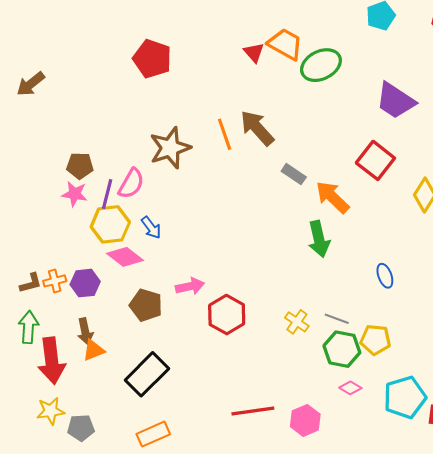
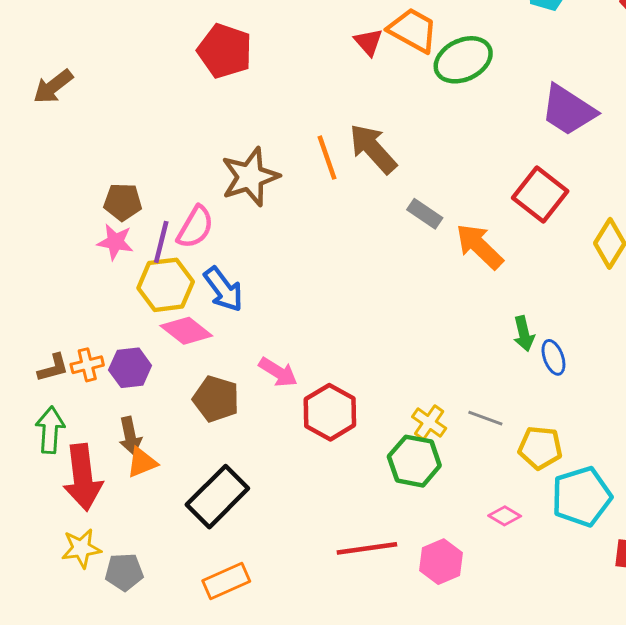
blue arrow: (151, 228) -> (223, 289), size x1.4
green arrow: (319, 239) -> (524, 334), moved, size x0.7
pink arrow: (190, 286) -> (278, 372), turned 44
green hexagon: (342, 349) -> (414, 461), moved
cyan pentagon: (405, 397) -> (582, 497), moved

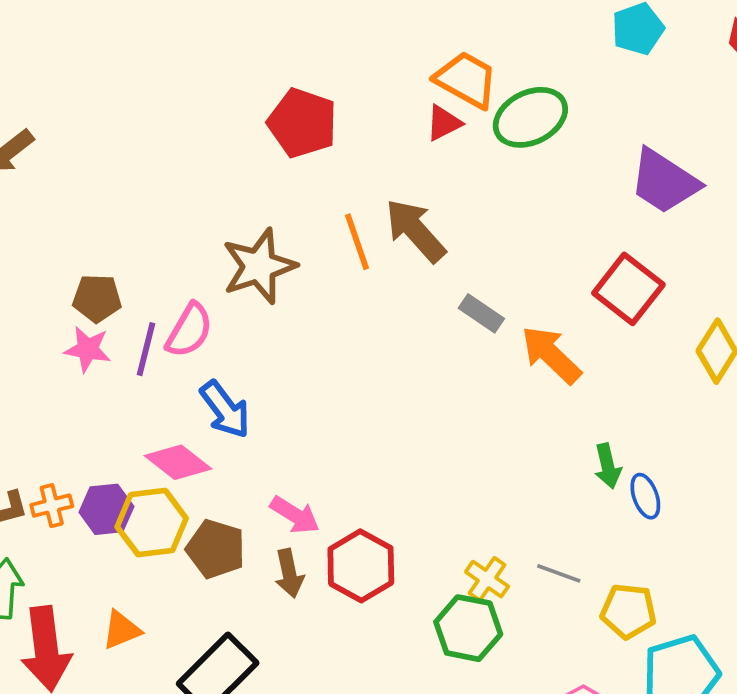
red triangle: (368, 42) -> (444, 123), moved, turned 44
red pentagon: (225, 51) -> (302, 123), moved
yellow hexagon: (166, 285) -> (152, 523), moved
brown arrow: (130, 436) -> (289, 573), moved

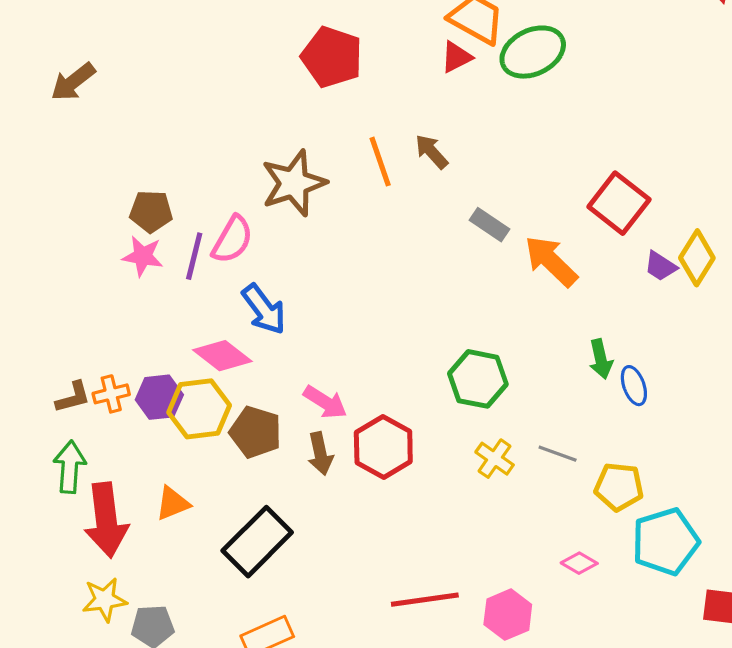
purple trapezoid: (664, 181) -> (660, 266), moved, size x0.5
brown arrow: (415, 230) -> (431, 152), size x0.6
green hexagon: (468, 628) -> (478, 379), moved

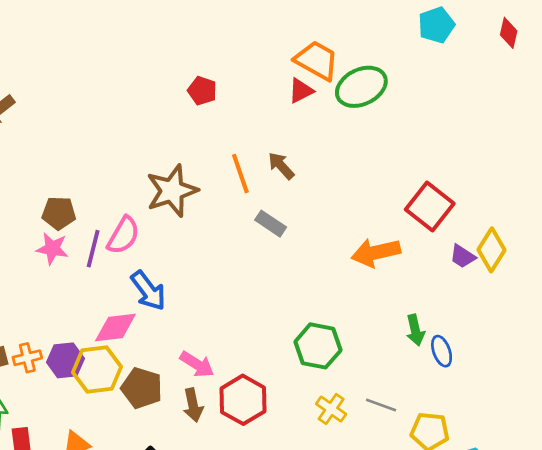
red pentagon: (332, 57) -> (202, 91), size x0.6
gray rectangle: (490, 225) -> (271, 224), moved
orange arrow: (551, 261) -> (376, 253), turned -57
pink diamond: (222, 356) -> (115, 327), turned -45

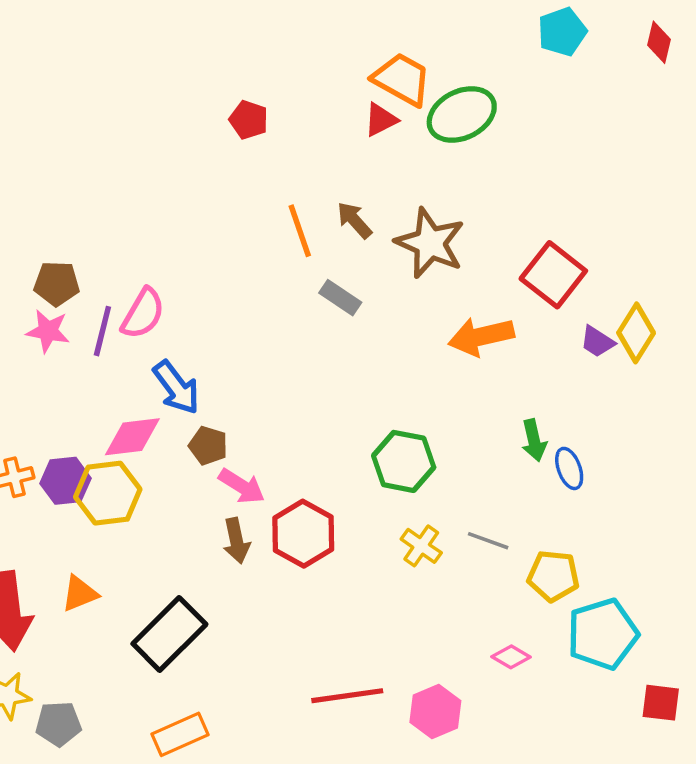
brown star: (172, 191) -> (430, 243), moved, turned -30
brown pentagon: (142, 388) -> (208, 446), moved, size x0.7

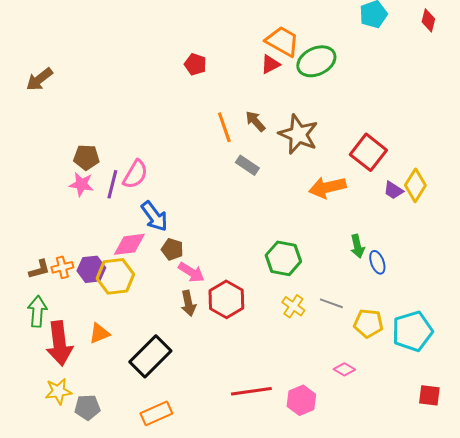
cyan pentagon: (603, 634) -> (412, 331), moved

